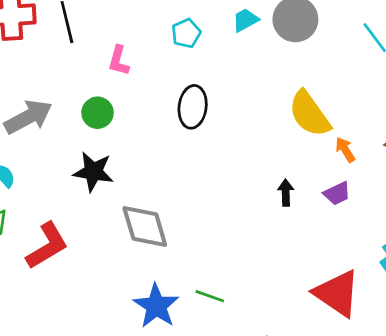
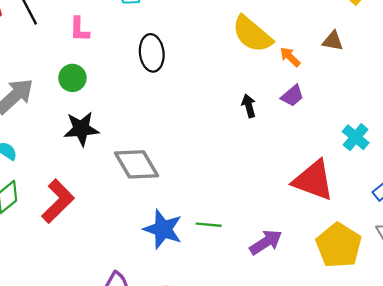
green line: (210, 296) -> (209, 225), moved

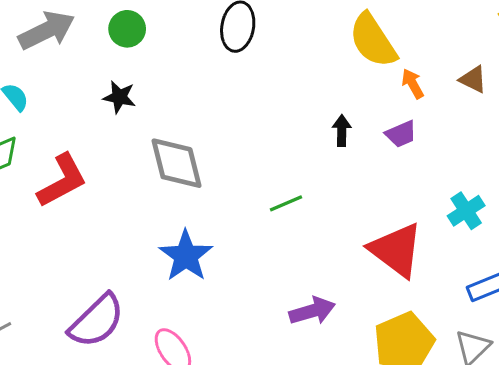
black star: (81, 129) -> (119, 97), size x0.7
green line: (209, 225) -> (286, 203), moved, turned -45

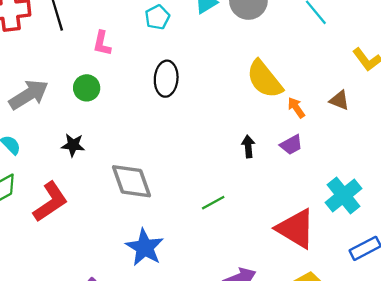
black star: (119, 97) -> (73, 145), moved
cyan cross: (466, 211) -> (344, 195), size x1.4

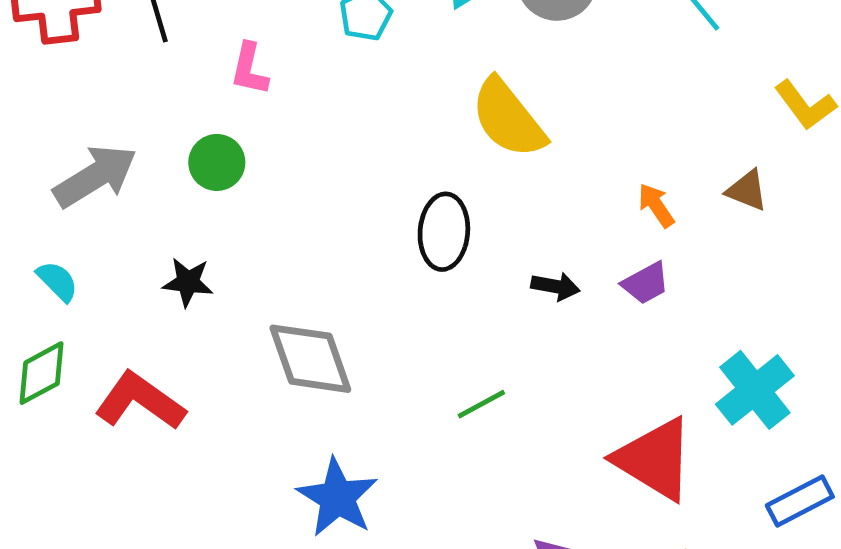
black ellipse: (166, 79) -> (444, 232), moved
yellow semicircle: (264, 79) -> (508, 118), moved
black arrow: (248, 146) -> (555, 286), turned 105
red L-shape: (50, 202) -> (140, 401), turned -111

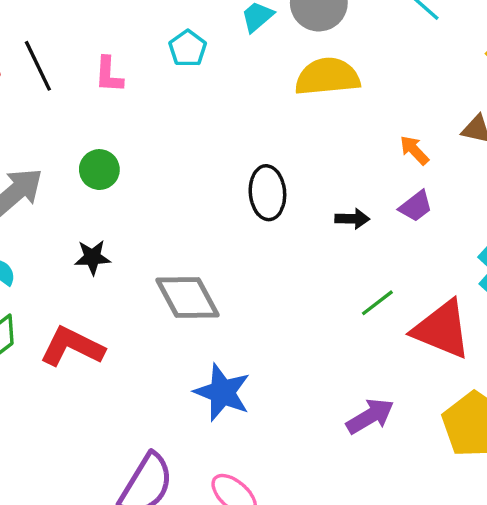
pink L-shape: (249, 69) -> (109, 75), moved
yellow semicircle: (508, 118) -> (327, 77), moved, turned 132
green line: (481, 404) -> (377, 303), moved

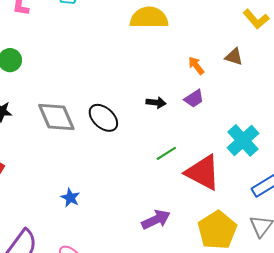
black ellipse: (267, 193) -> (103, 118), moved, turned -48
gray diamond: (187, 297) -> (56, 117), moved
blue star: (222, 392) -> (70, 198), size x0.6

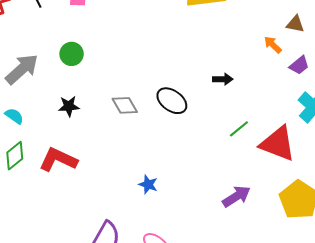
orange arrow: (196, 66) -> (273, 45), moved
purple trapezoid: (194, 99) -> (299, 65), moved
gray diamond: (56, 117) -> (125, 105), size x0.7

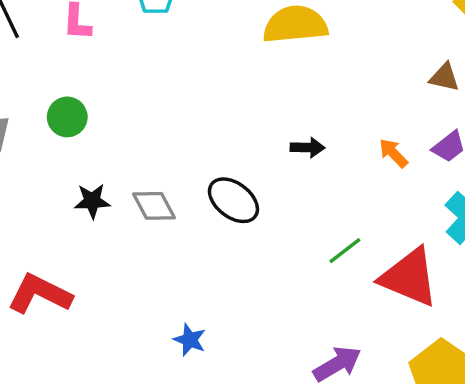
orange arrow: (273, 45) -> (393, 153), moved
black arrow: (223, 79) -> (308, 148), moved
black star: (69, 106) -> (92, 201), moved

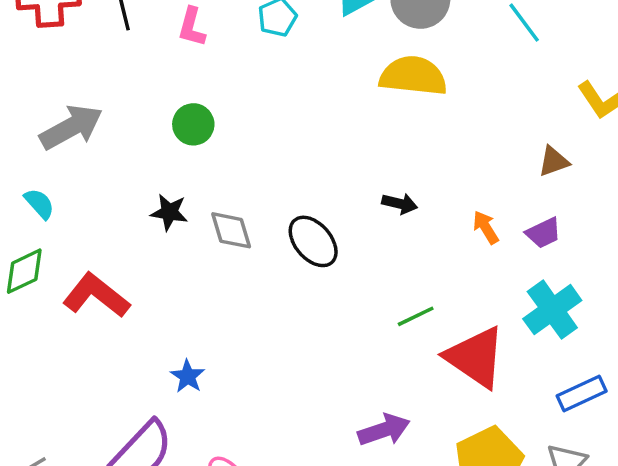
brown triangle: (444, 77) -> (554, 161), turned -44
green circle: (67, 117) -> (193, 124), moved
blue star: (190, 340) -> (188, 376), moved

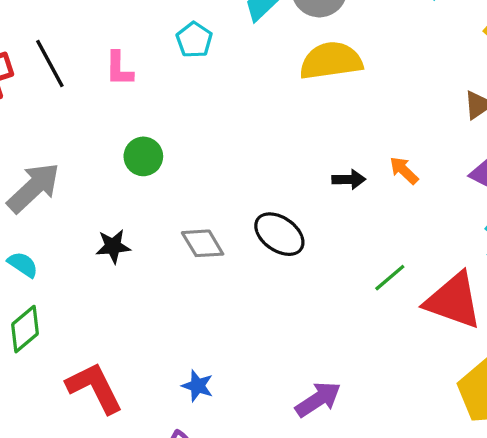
black star: (169, 212) -> (113, 246), moved
orange arrow: (486, 227) -> (404, 170), moved
red L-shape: (96, 295) -> (95, 388), moved, turned 40
purple arrow: (384, 430) -> (318, 399), moved

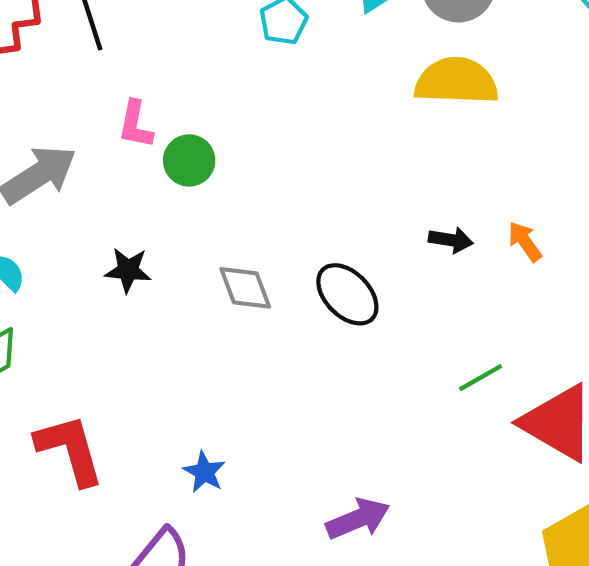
pink L-shape: (119, 69) -> (135, 124), moved

